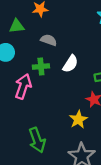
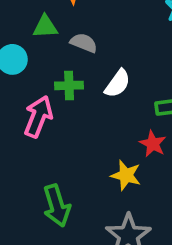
green triangle: (17, 26) -> (45, 27), moved
yellow star: (78, 119) -> (126, 175), turned -30

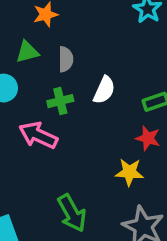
gray semicircle: (84, 43) -> (66, 59), turned 80
pink arrow: (38, 117) -> (38, 135), turned -75

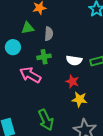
white semicircle: (104, 90) -> (74, 60), moved, turned 70
red star: (148, 138) -> (72, 81), moved

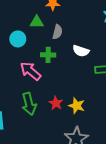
white semicircle: (74, 60) -> (81, 51), moved
red star: (72, 81) -> (56, 103), moved
green arrow: (46, 120) -> (29, 104), moved

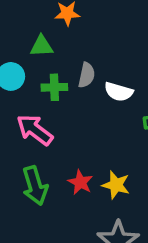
gray semicircle: (57, 32) -> (86, 75), moved
green cross: (48, 55) -> (54, 87), moved

